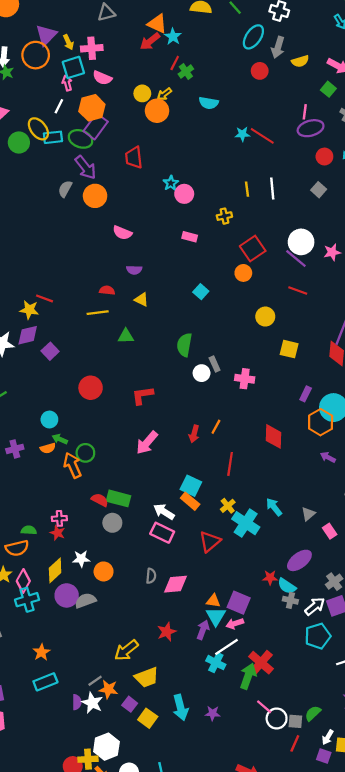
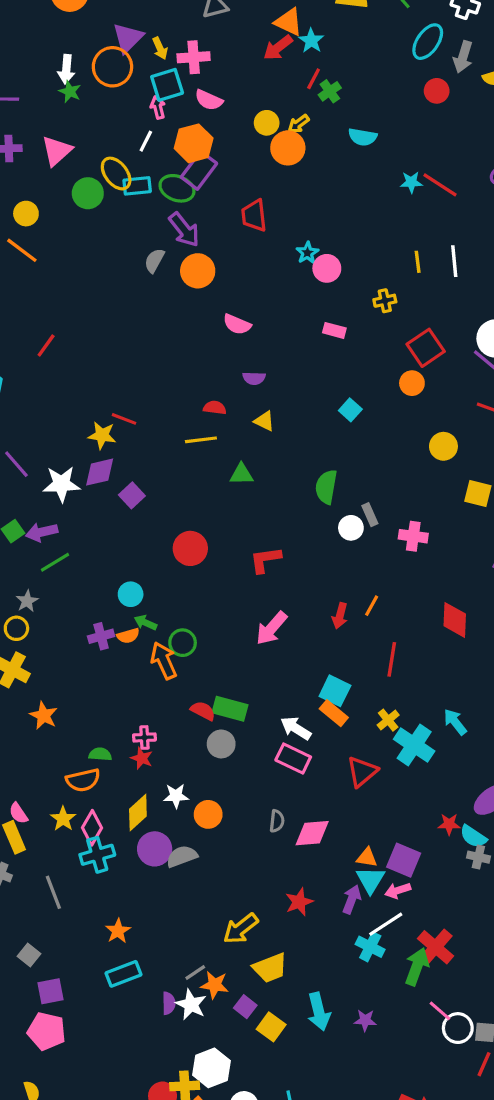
purple cross: (15, 449) -> (101, 636), moved

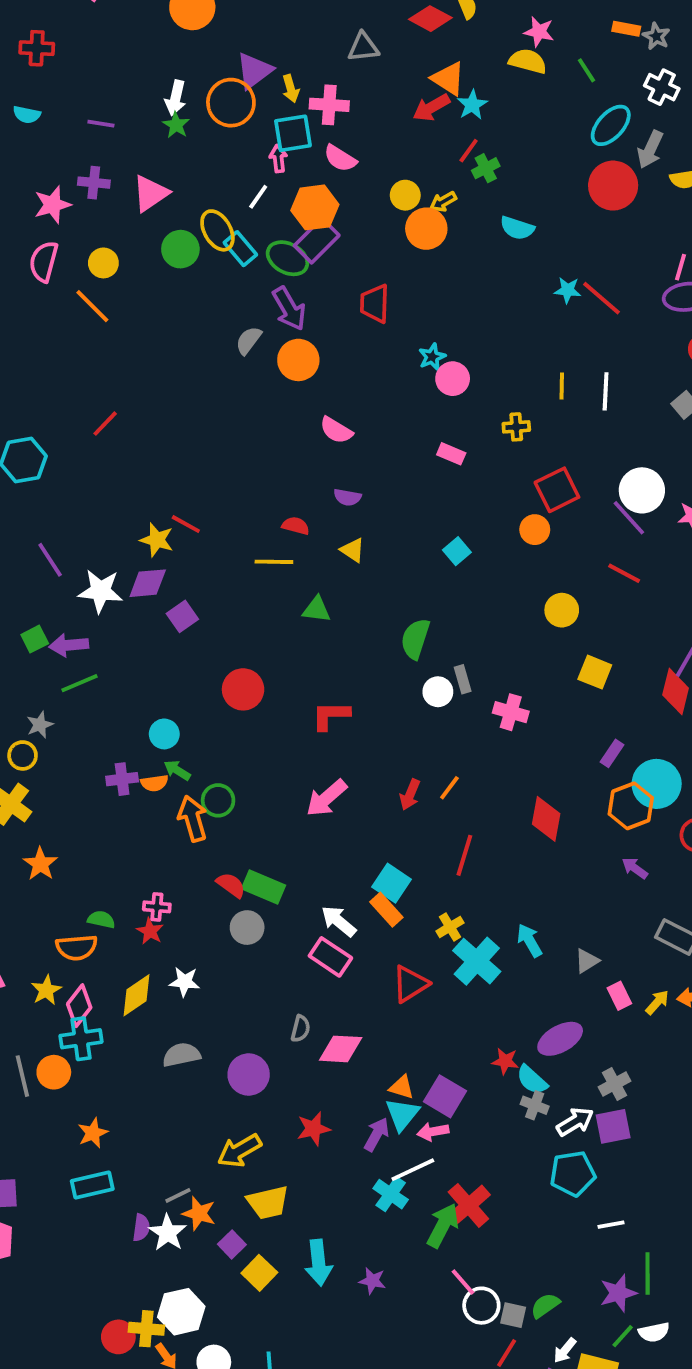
red circle: (437, 91) -> (613, 186), size x1.6
cyan rectangle: (137, 186) -> (240, 249), turned 48
orange circle: (208, 814) -> (54, 1072), moved
purple circle: (155, 849) -> (249, 1075), moved

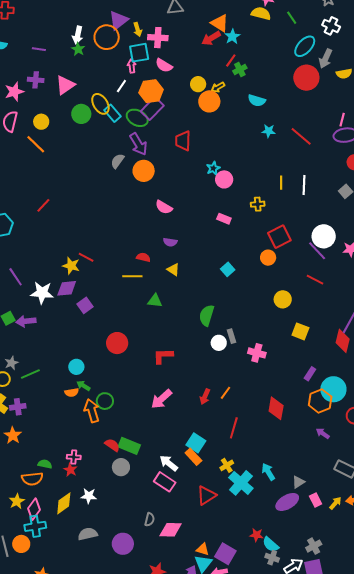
cyan star: (568, 290) -> (269, 131), moved
green line: (80, 683) -> (30, 374), moved
purple cross: (122, 779) -> (18, 407), moved
purple ellipse: (560, 1039) -> (287, 502), moved

